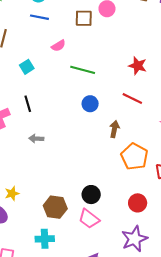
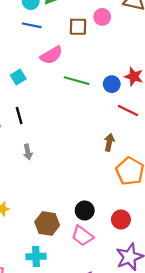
pink semicircle: (58, 46) -> (51, 55), size x1.5
blue circle: (90, 104) -> (112, 84), moved
gray arrow: (36, 139) -> (28, 152), turned -104
red circle: (138, 203) -> (121, 219), moved

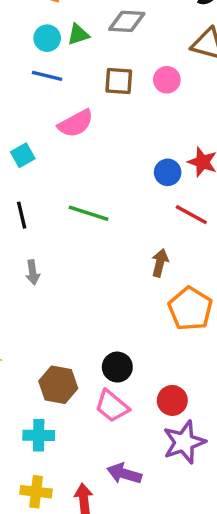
pink circle: (102, 17) -> (167, 80), moved
green line: (77, 81) -> (89, 213), moved
red circle: (121, 219) -> (172, 400), moved

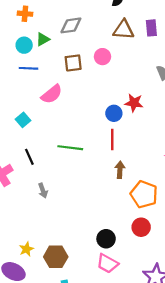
red line: (191, 215) -> (112, 139), moved, turned 72
brown hexagon: (58, 385) -> (56, 257), moved
red circle: (172, 400) -> (141, 227), moved

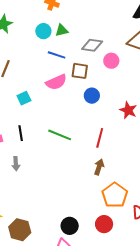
gray diamond: (71, 25) -> (92, 45), moved
brown square: (73, 63) -> (80, 71), moved
blue line: (29, 68) -> (57, 55), moved
blue circle: (114, 113) -> (92, 96), moved
gray arrow: (43, 191) -> (16, 164), moved

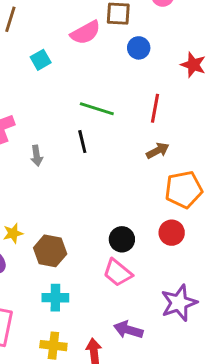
black line: (21, 133) -> (82, 142), moved
brown arrow: (99, 167) -> (158, 151), turned 49
orange pentagon: (115, 195) -> (184, 190), turned 30

